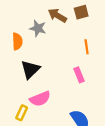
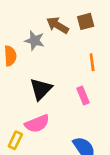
black triangle: (30, 69) -> (41, 89), moved

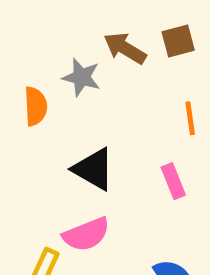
black triangle: (41, 89) -> (94, 169), turned -45

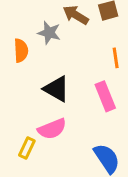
pink rectangle: (173, 181) -> (105, 96), size x1.4

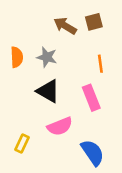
gray star: (49, 33) -> (47, 57), moved
pink semicircle: (52, 129) -> (60, 126), moved

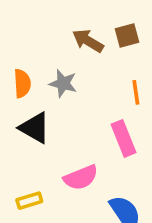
black triangle: (48, 91) -> (35, 128), moved
yellow rectangle: (22, 143) -> (29, 201), turned 48

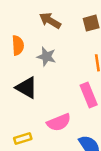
brown arrow: (88, 41) -> (50, 21), moved
orange semicircle: (22, 83) -> (18, 45), moved

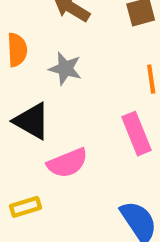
pink semicircle: (59, 122) -> (67, 163), moved

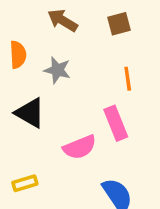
pink semicircle: (67, 163) -> (80, 147), moved

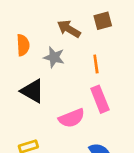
brown arrow: (63, 20) -> (69, 29), moved
orange line: (128, 79) -> (96, 64), moved

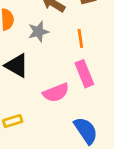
gray star: (54, 57) -> (38, 32), turned -30

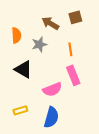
blue semicircle: (86, 131) -> (51, 117), moved, turned 50

